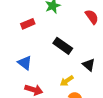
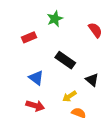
blue triangle: (25, 63) -> (36, 78), moved

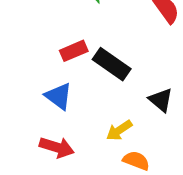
red rectangle: (29, 37) -> (74, 51), moved

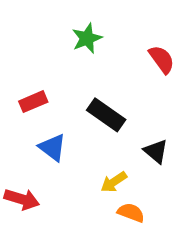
red rectangle: (74, 51) -> (33, 102), moved
red arrow: (57, 147) -> (22, 199), moved

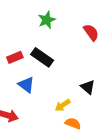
black rectangle: (106, 115) -> (42, 57), moved

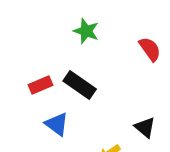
green star: (47, 20) -> (86, 31), turned -30

